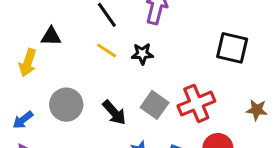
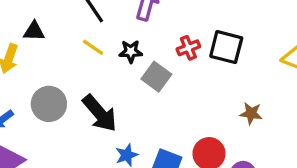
red cross: (196, 103) -> (188, 48), moved, size x0.6
gray square: (155, 105) -> (156, 77), moved
black arrow: (114, 112) -> (100, 113), size x1.4

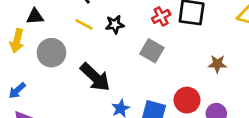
gray square: (156, 77) -> (152, 51), moved
gray circle: (49, 104) -> (51, 53), moved

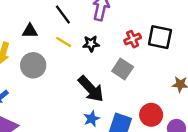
black triangle: (35, 17) -> (30, 31), moved
black arrow: (95, 77) -> (91, 89), moved

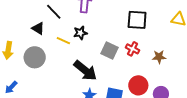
black triangle: (30, 31) -> (38, 28), moved, turned 40
red cross: (133, 39) -> (133, 49), moved, turned -32
yellow line: (64, 42) -> (63, 41), moved

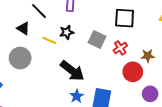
red cross: (133, 49) -> (120, 48), turned 32
gray square: (110, 50) -> (97, 40), moved
red circle: (138, 85) -> (133, 72), moved

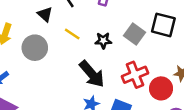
black star: (67, 32) -> (103, 41), moved
gray square: (97, 40) -> (135, 34), moved
red cross: (120, 48) -> (135, 75), moved, size x1.5

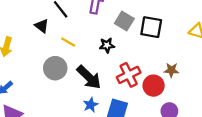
gray square: (135, 34) -> (124, 21), moved
black star: (103, 41) -> (107, 45), moved
gray circle: (35, 48) -> (55, 68), moved

